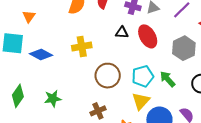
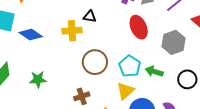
black triangle: (122, 32) -> (90, 16), moved
cyan pentagon: (143, 76) -> (130, 66), turned -30
green arrow: (168, 79) -> (154, 72), turned -36

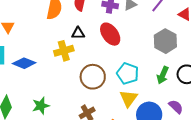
red ellipse: (139, 27) -> (110, 34), moved
green arrow: (154, 72) -> (163, 75), moved, turned -72

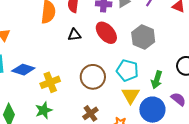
gray hexagon: (165, 41) -> (143, 37), moved
yellow cross: (64, 51) -> (50, 82), moved
green arrow: (163, 75) -> (157, 80), moved

